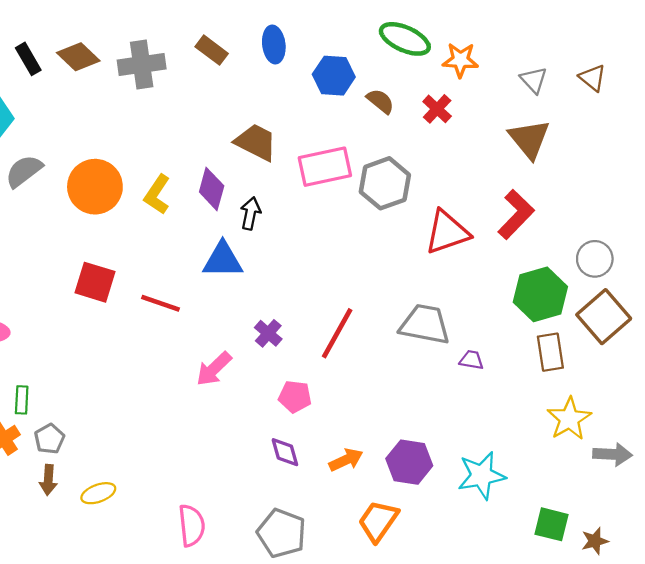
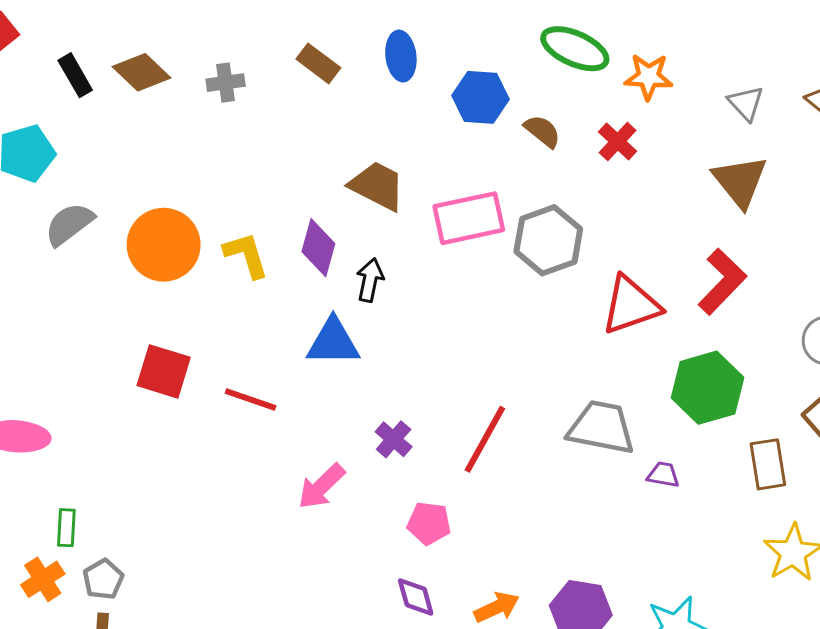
gray cross: (142, 64) -> (226, 83), size x0.6
yellow L-shape: (157, 194) -> (246, 255), turned 129
green hexagon: (540, 294) -> (707, 388), moved

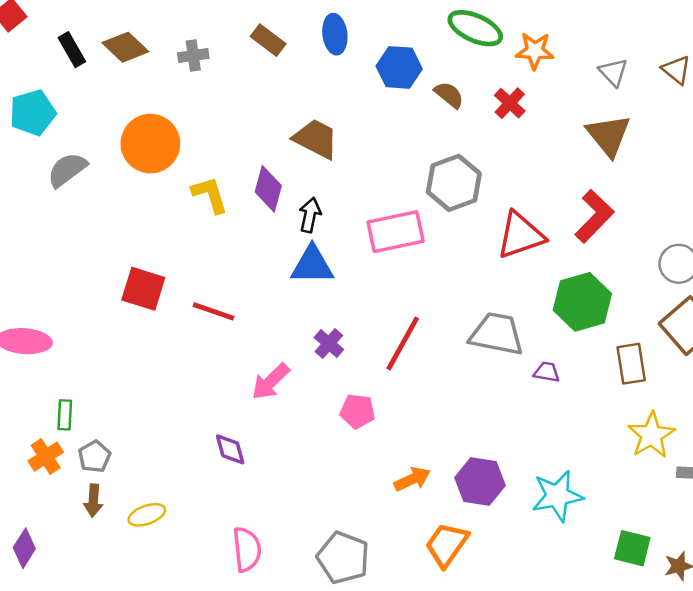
pink rectangle: (469, 218) -> (396, 232), moved
orange circle: (164, 245) -> (150, 144), moved
blue triangle: (333, 342) -> (312, 265), moved
purple diamond: (416, 597) -> (230, 449), moved

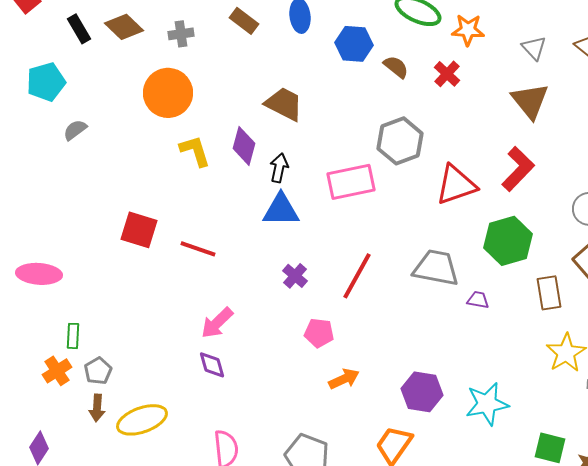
orange circle: (150, 144) -> (168, 93), moved
gray semicircle: (67, 170) -> (75, 130), size x0.7
pink arrow: (271, 382) -> (217, 323), moved
orange arrow: (412, 479) -> (344, 379), moved
yellow ellipse: (147, 515) -> (142, 420), size x1.6

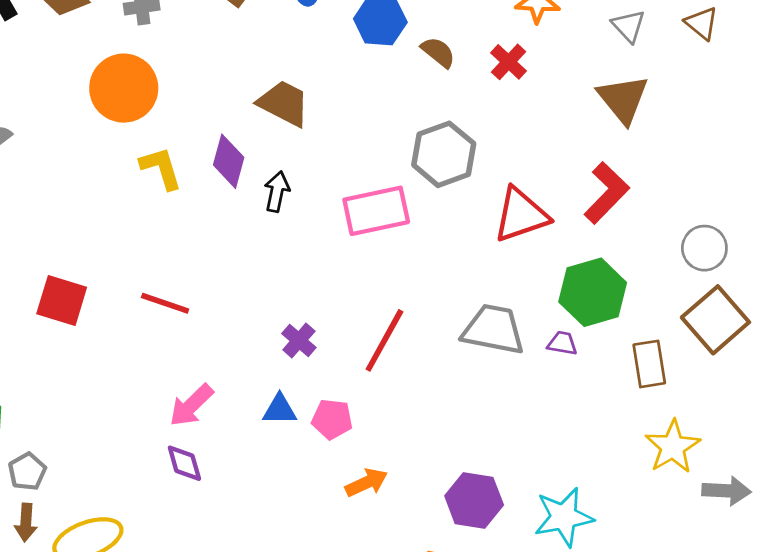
blue triangle: (281, 210) -> (280, 409), moved, size x0.7
red square: (139, 230) -> (62, 300), moved
purple trapezoid: (478, 300) -> (562, 343), moved

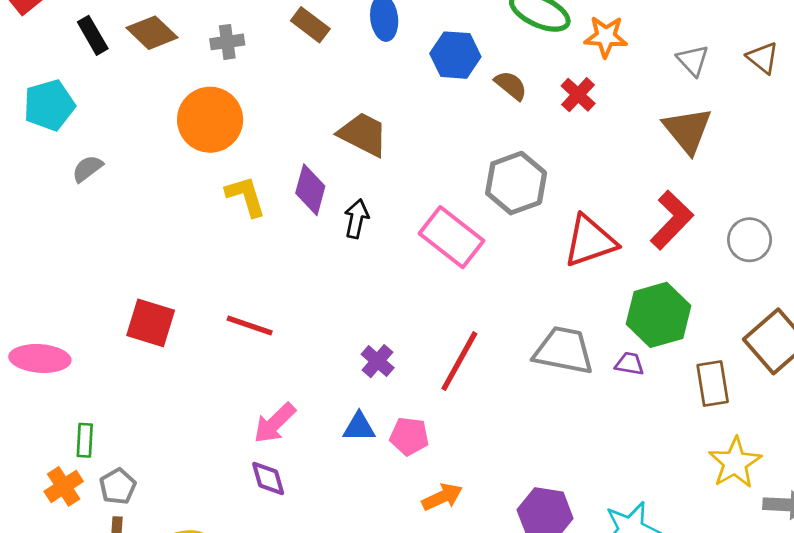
pink rectangle: (376, 211) -> (451, 237), turned 50
gray circle: (704, 248) -> (750, 240), moved

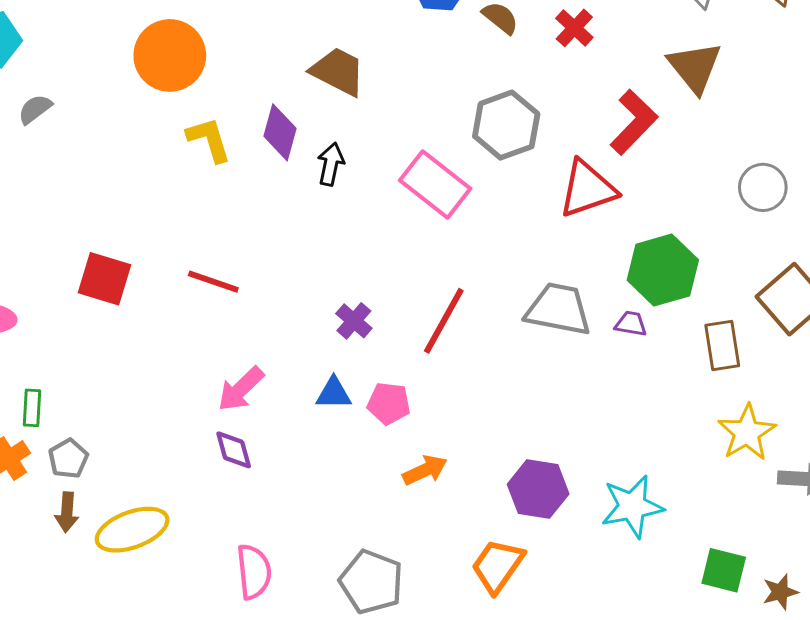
red L-shape: (672, 220) -> (634, 122), moved

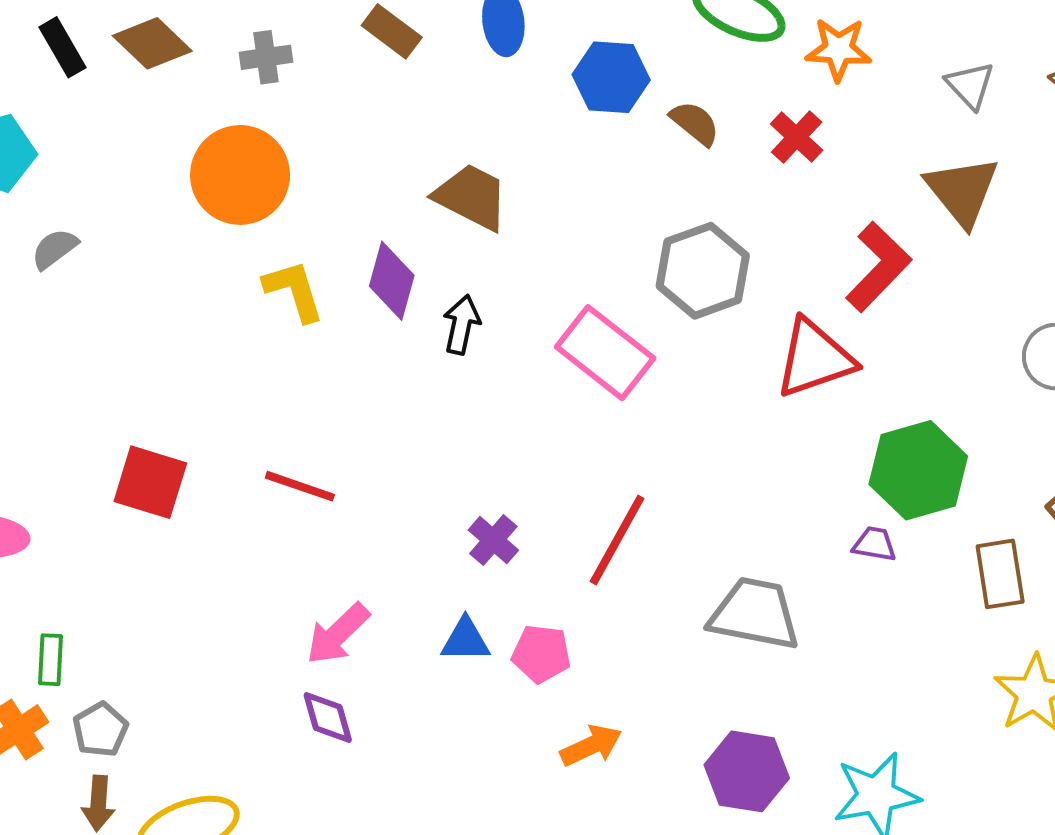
gray trapezoid: (558, 309) -> (755, 614), moved

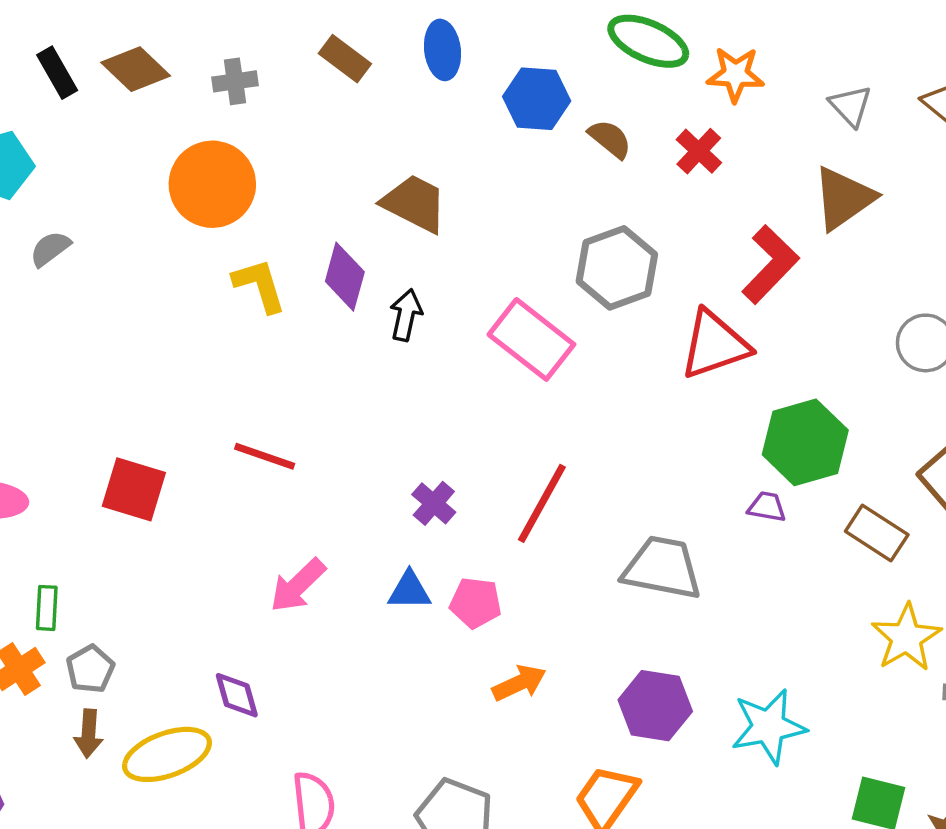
brown triangle: (962, 191) -> (844, 198), turned 34
red square: (150, 482) -> (134, 489), moved
brown rectangle: (1000, 574) -> (877, 533), turned -48
purple diamond: (328, 718) -> (237, 695), moved

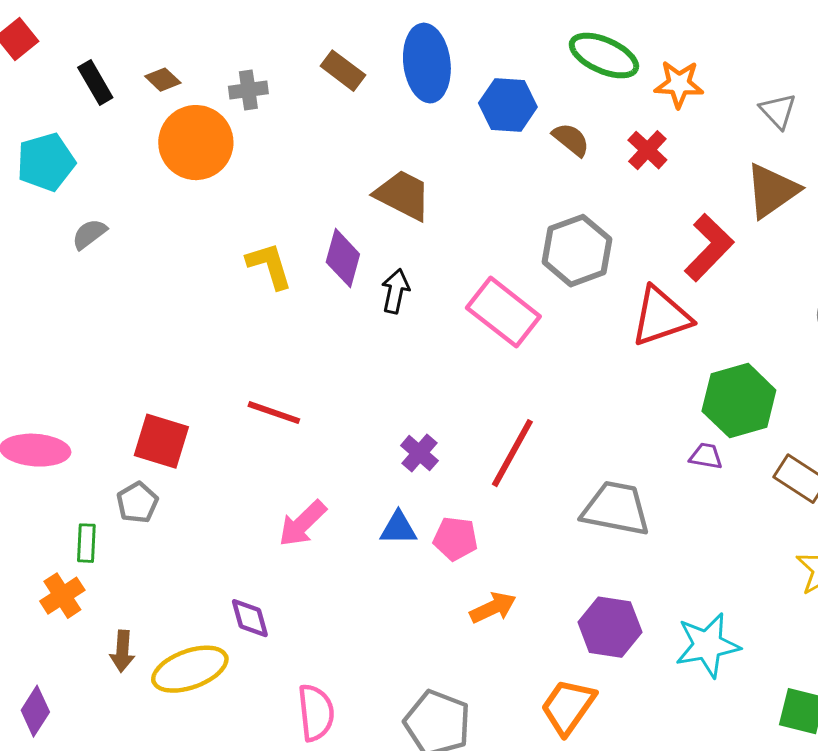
blue ellipse: (443, 50) -> (427, 63), size x1.5
brown diamond: (136, 69) -> (163, 80), size x0.6
orange circle: (212, 184) -> (196, 143), moved
gray pentagon: (90, 669) -> (137, 503), moved

